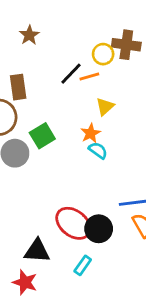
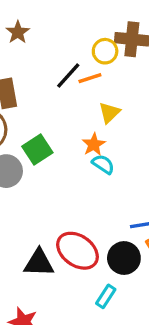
black circle: (99, 229) -> (124, 258), moved
black triangle: (37, 251) -> (39, 263), moved
cyan rectangle: (83, 265) -> (106, 296), moved

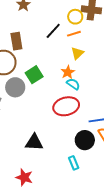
orange line: (90, 78) -> (74, 34), moved
red ellipse: (77, 251) -> (66, 106), moved, turned -50
cyan rectangle: (106, 296) -> (74, 163), turned -56

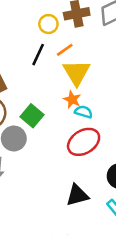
yellow circle: (75, 17) -> (48, 24), moved
yellow triangle: (77, 53) -> (77, 73), size x1.6
black triangle: (34, 142) -> (77, 195), moved

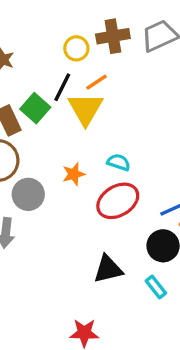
yellow triangle: (77, 73) -> (85, 109), moved
orange star: (72, 99) -> (74, 174), moved, turned 30
green square: (32, 116) -> (35, 108), moved

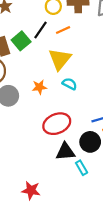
yellow triangle: (85, 109) -> (60, 59), moved
red ellipse: (118, 201) -> (57, 124), moved
black triangle: (108, 269) -> (65, 152), moved

